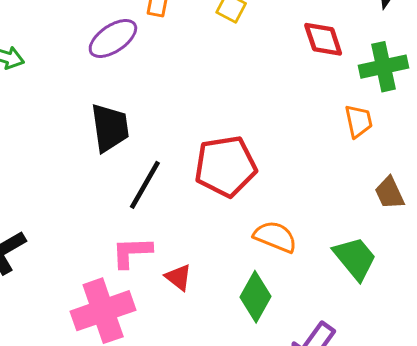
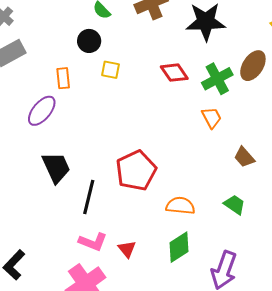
pink L-shape: (132, 252) -> (93, 242), turned -140
green trapezoid: (355, 258) -> (235, 205), size x0.7
red triangle: (178, 277) -> (127, 249), turned 30
green diamond: (256, 297) -> (179, 247), turned 44

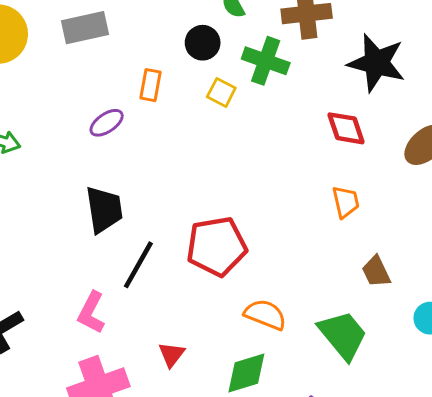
red diamond: (174, 73) -> (346, 128), moved
green cross: (217, 79) -> (266, 61), moved, turned 32
purple ellipse: (42, 111) -> (107, 123), size x0.7
green trapezoid: (235, 205) -> (343, 335), size x1.6
pink L-shape: (93, 242) -> (91, 313), moved, turned 80

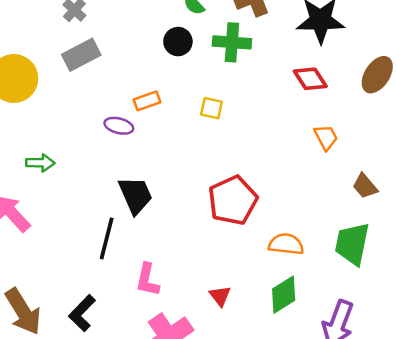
orange rectangle: (150, 85) -> (147, 101), moved, turned 75
yellow square: (221, 92) -> (211, 108), moved
purple ellipse: (107, 123) -> (119, 126), turned 64
black line: (138, 265) -> (107, 238), moved
green trapezoid: (343, 335) -> (352, 244), turned -114

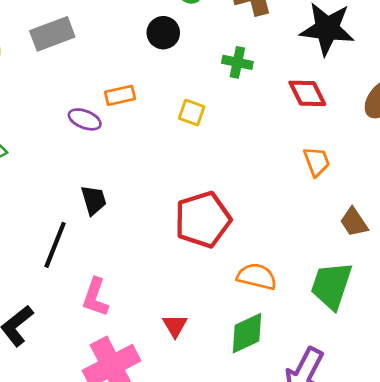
green cross: (232, 42) -> (237, 62), moved, size x0.7
black trapezoid: (135, 195) -> (94, 200), size x0.7

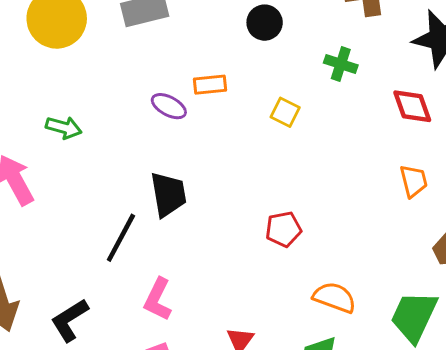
black trapezoid: (94, 200) -> (168, 194), size x1.4
red pentagon: (203, 220) -> (283, 229), size x0.6

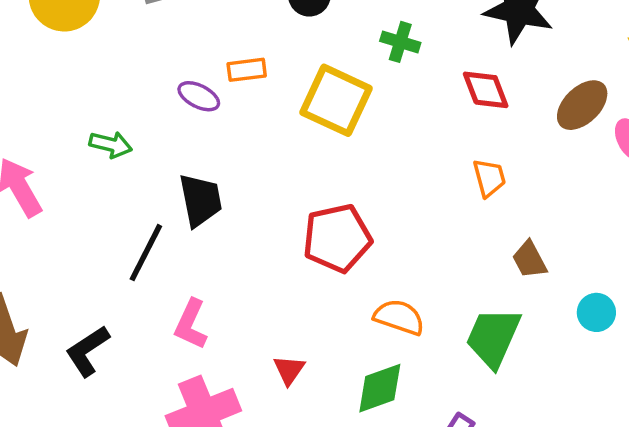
yellow square: (285, 112) -> (336, 100), size x2.0
green arrow: (64, 128) -> (111, 145), moved
red pentagon: (283, 229) -> (337, 238), size x1.6

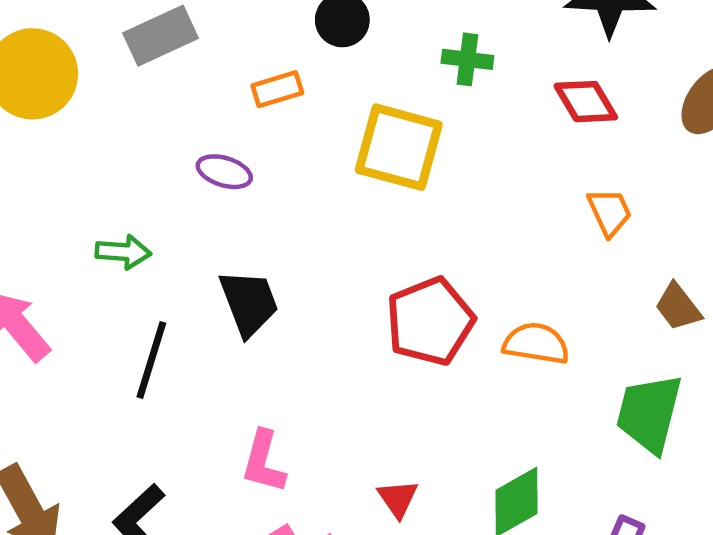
orange rectangle: (247, 70) -> (277, 89), moved
black line: (146, 253) -> (151, 360), moved
orange semicircle: (399, 317) -> (536, 343), moved

